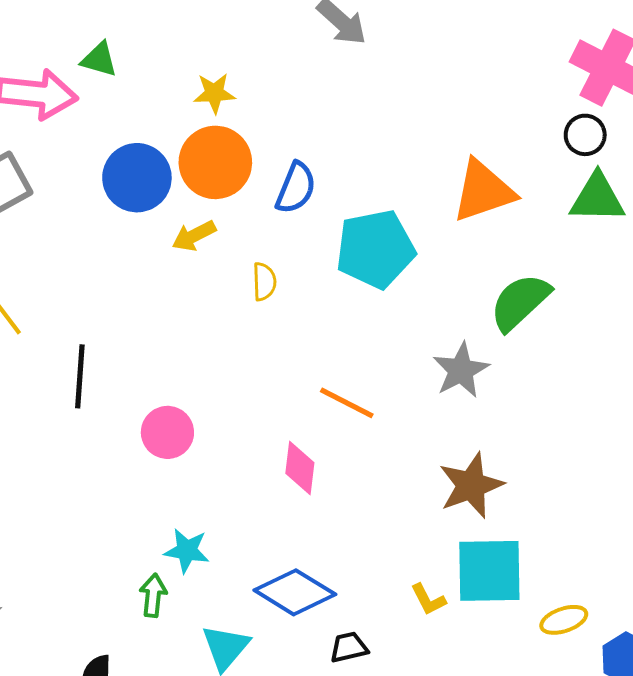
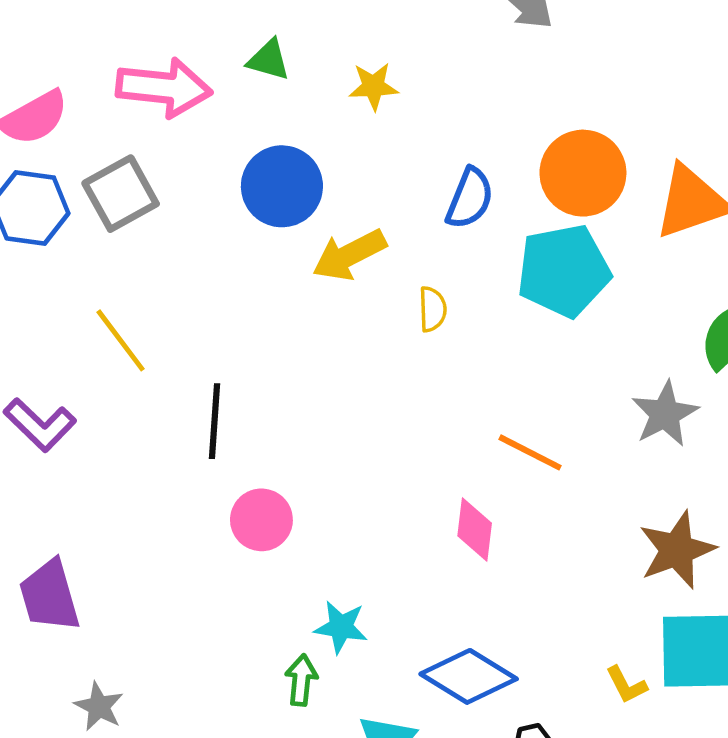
green triangle: (99, 60) -> (269, 60), moved
orange circle: (215, 162) -> (583, 173), moved
yellow arrow: (194, 236) -> (349, 255), size x1.4
pink circle: (167, 432) -> (261, 520), moved

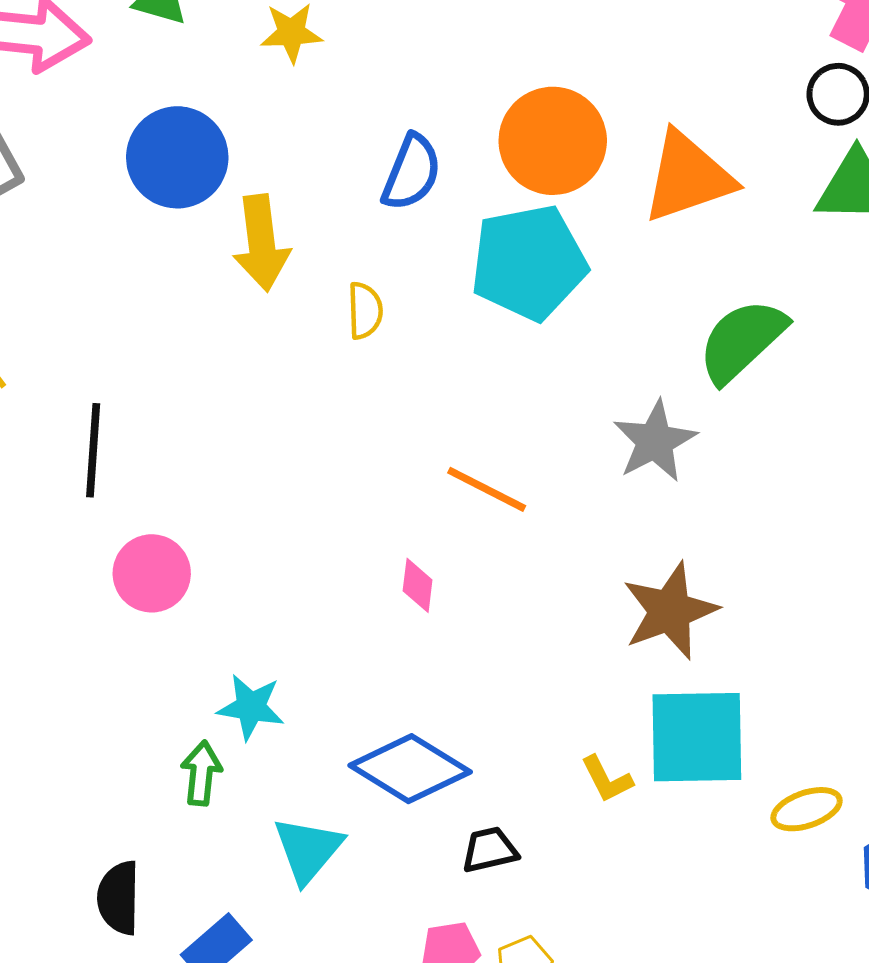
yellow arrow: (349, 255) -> (261, 243), turned -70
pink diamond: (475, 530) -> (418, 585), size x0.7

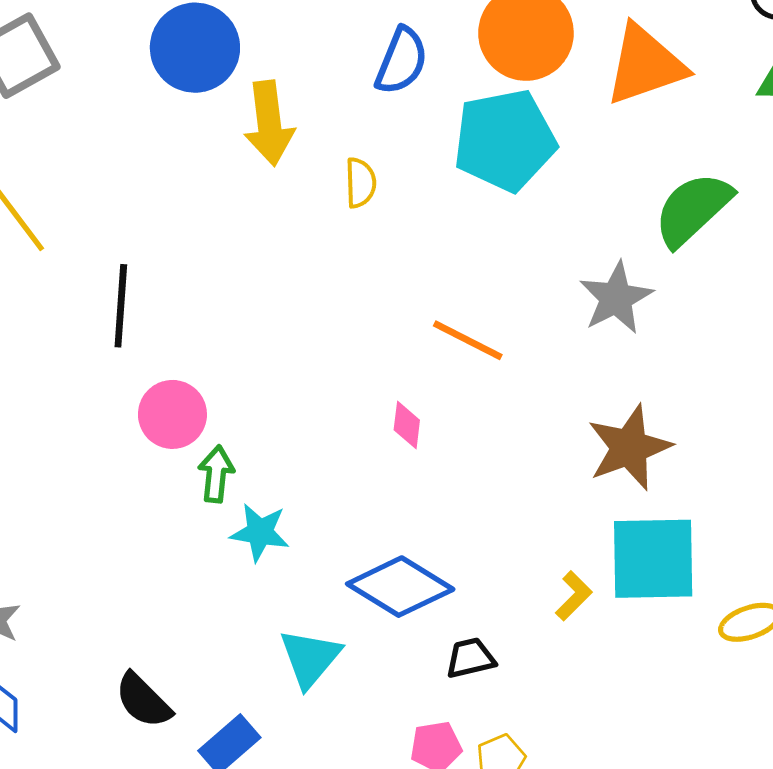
green arrow: (201, 773) -> (216, 474), moved
yellow L-shape: (607, 779) -> (574, 596), turned -108
black semicircle: (119, 898) -> (143, 700), turned -46

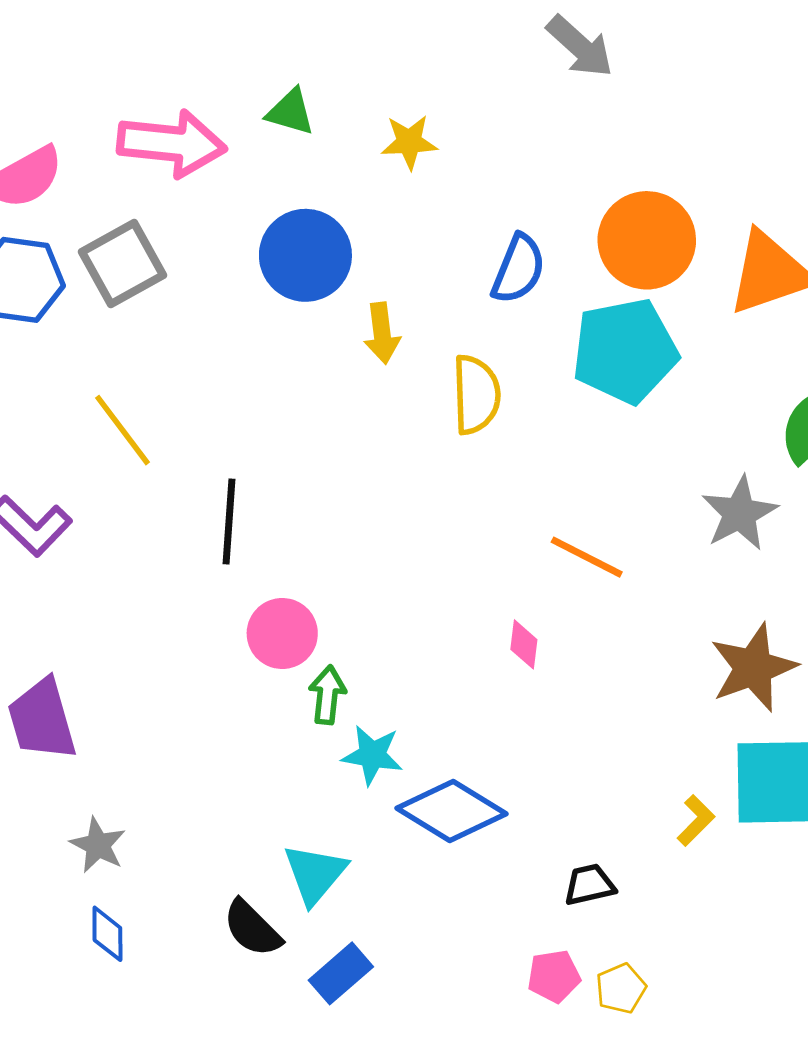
yellow arrow: (269, 123) -> (382, 333), size x0.7
yellow semicircle: (360, 183) -> (476, 395), size x1.5
blue diamond: (400, 587) -> (452, 811), moved
cyan triangle: (310, 658) -> (315, 874), moved

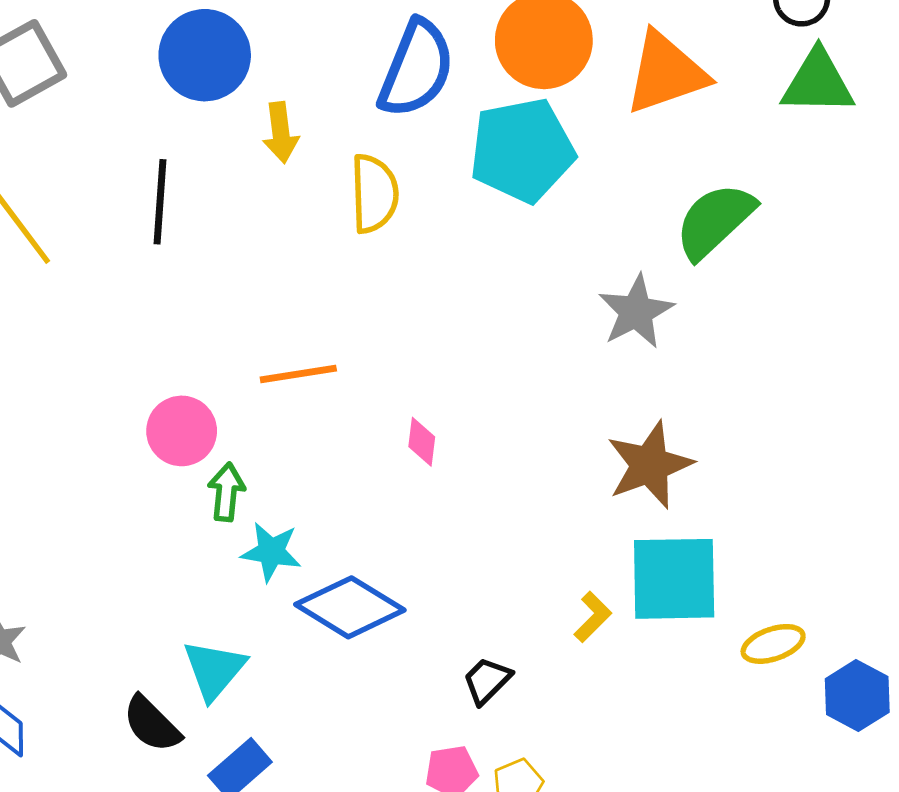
blue semicircle: (518, 269) -> (416, 69), size x1.4
black line: (229, 522) -> (160, 202), moved
orange line: (587, 557) -> (298, 374), moved, turned -36
black trapezoid: (589, 885) -> (487, 681), turned -32

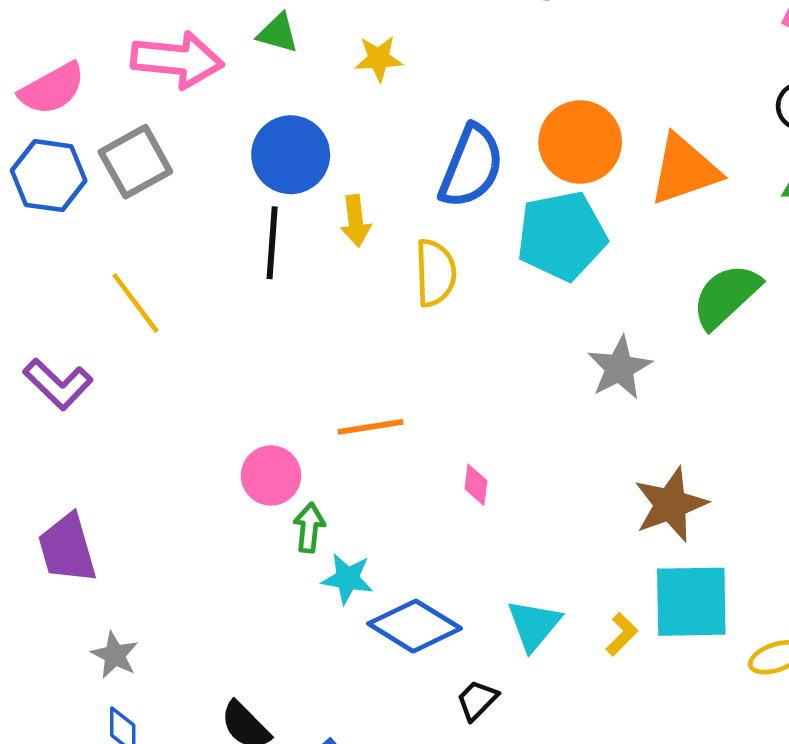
black line: (160, 202) -> (272, 243), moved
gray star: (636, 312) -> (620, 368), moved
cyan triangle: (214, 670) -> (534, 625), moved
black trapezoid: (487, 681) -> (477, 700), moved

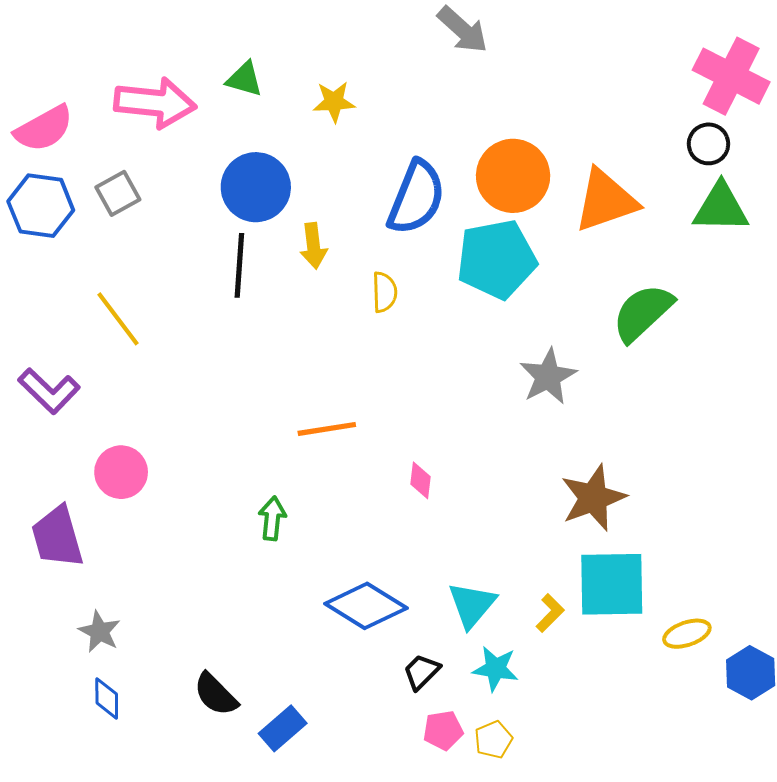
gray square: (135, 162) -> (118, 193), size x0.7
yellow semicircle: (435, 273) -> (384, 292), size x0.7
pink circle: (271, 476) -> (121, 472), moved
cyan star: (347, 579) -> (496, 669), moved

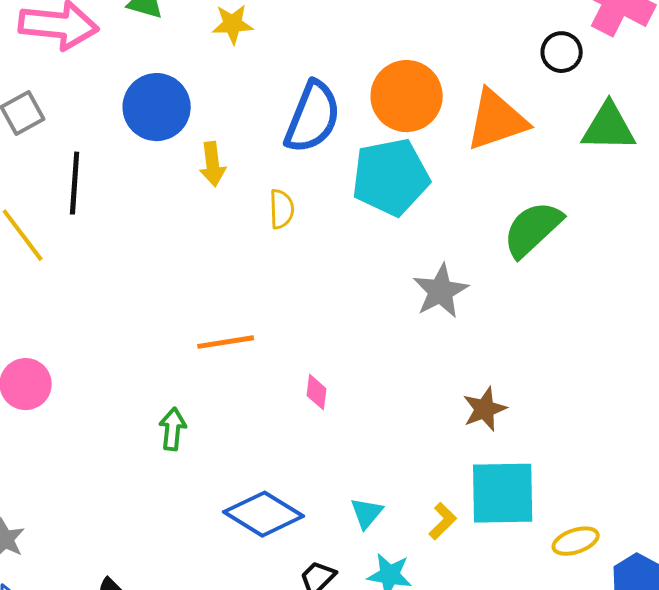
black circle: (708, 144) -> (562, 52), moved
black line: (239, 265) -> (75, 183), moved
brown star: (593, 498) -> (485, 409), size x0.7
cyan triangle: (472, 605) -> (367, 513), size x0.7

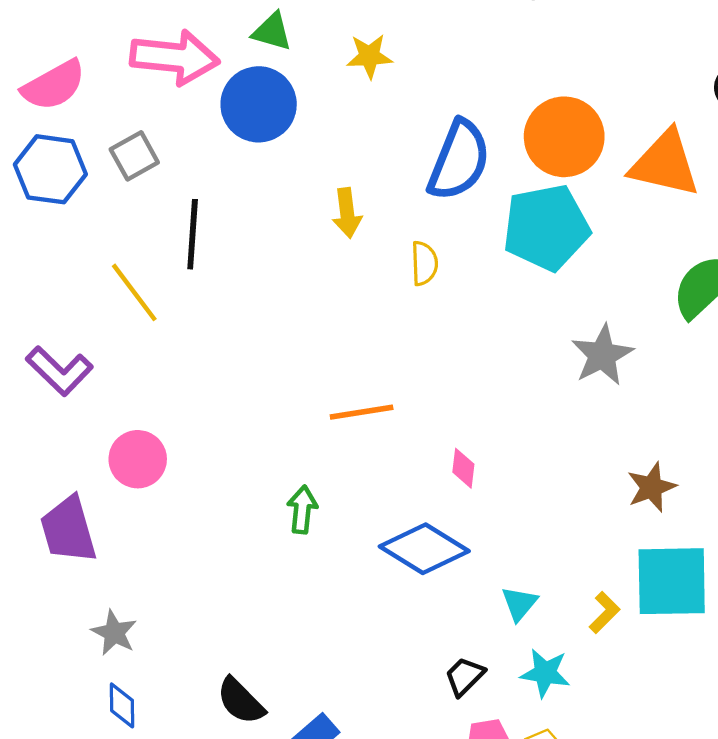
blue circle: (157, 107) -> (259, 104), moved
orange triangle: (497, 120) -> (665, 164), turned 32
blue diamond: (264, 514) -> (424, 549), moved

